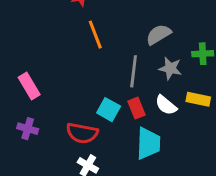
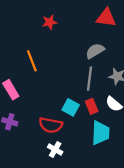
orange line: (95, 35) -> (32, 61), moved
gray semicircle: (159, 35) -> (95, 51), moved

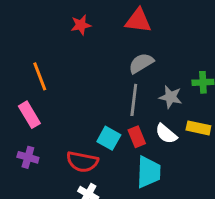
red triangle: (106, 18) -> (138, 21), moved
orange line: (32, 61) -> (40, 76), moved

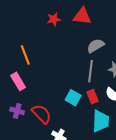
red triangle: (138, 21) -> (82, 16), moved
red semicircle: (82, 162) -> (42, 114), moved, turned -145

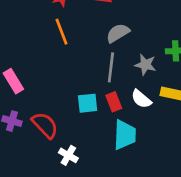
orange line: (25, 55) -> (61, 32), moved
cyan square: (73, 98) -> (88, 103), turned -35

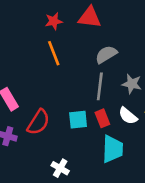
red semicircle: (45, 125) -> (38, 122), moved, turned 76

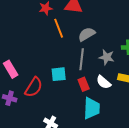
orange line: (54, 53) -> (59, 28), moved
cyan square: (78, 120) -> (59, 74), moved

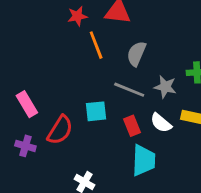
gray semicircle: (87, 34) -> (136, 54), turned -36
gray line: (82, 59) -> (129, 90), turned -75

